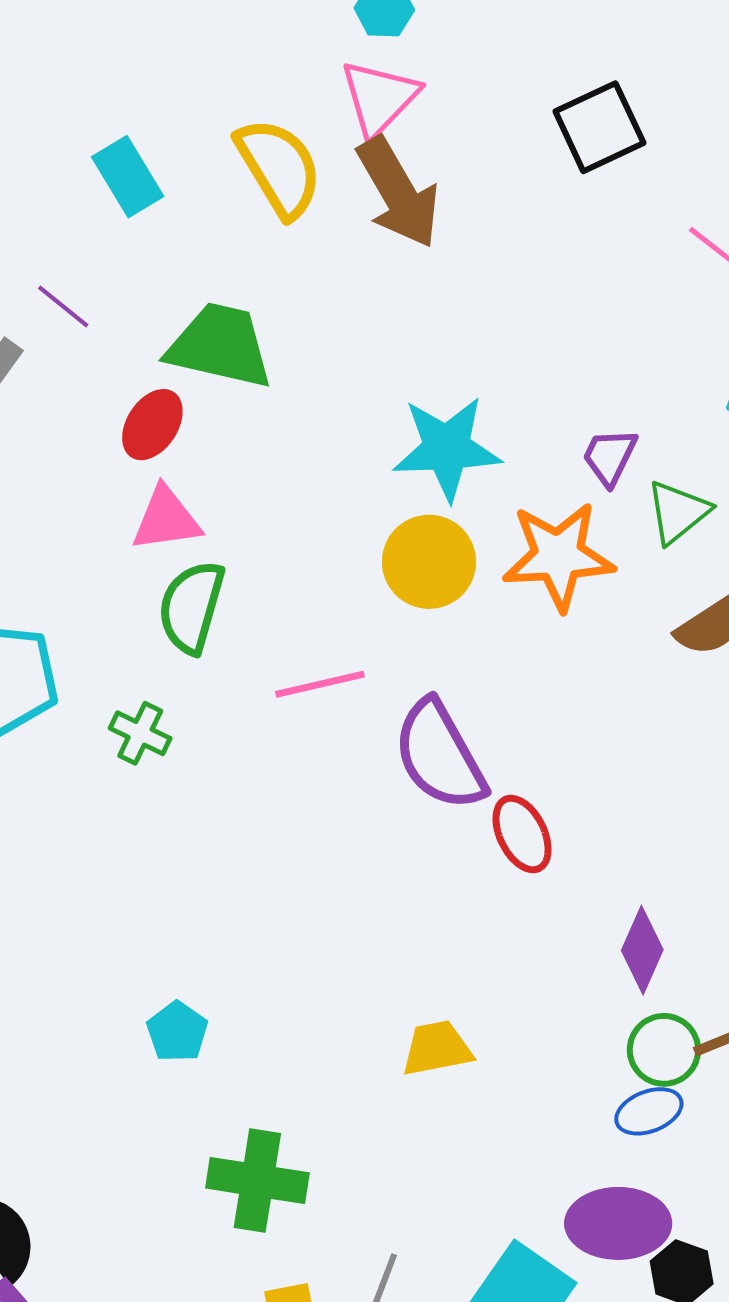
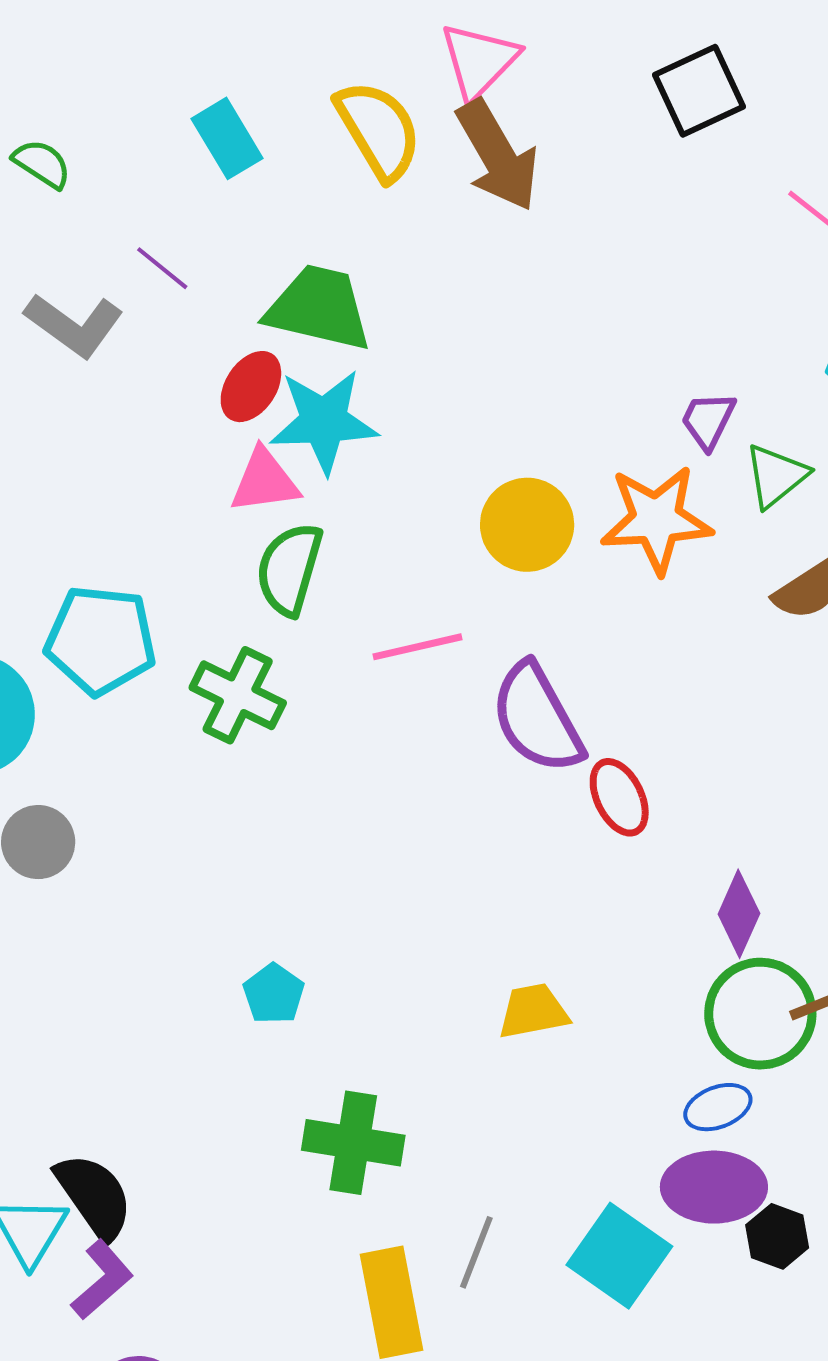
cyan star: (447, 448) -> (324, 421), moved
green cross: (140, 733) -> (238, 695), size x1.5
green circle: (664, 1050) -> (760, 1014), size x1.5
blue ellipse: (649, 1111) -> (718, 1107), moved

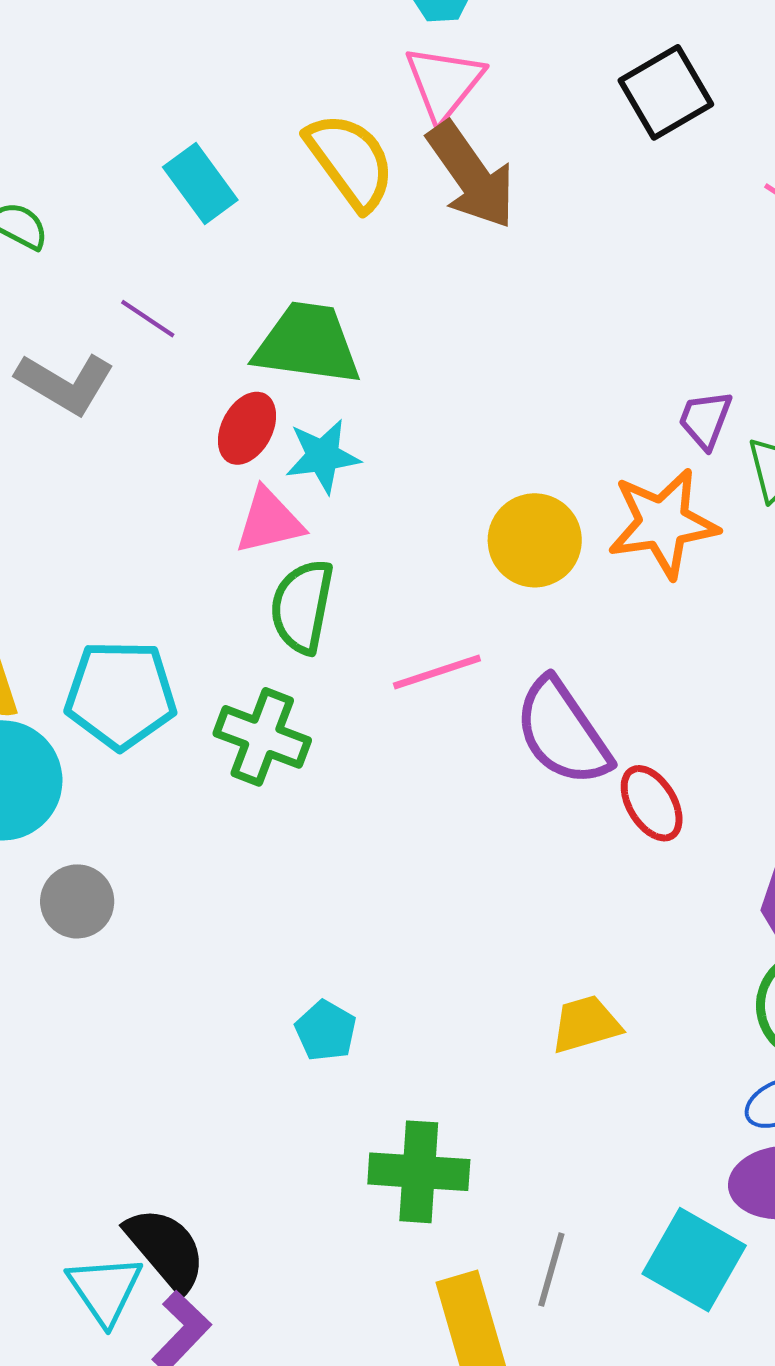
cyan star: (324, 421) -> (323, 456), size x0.7

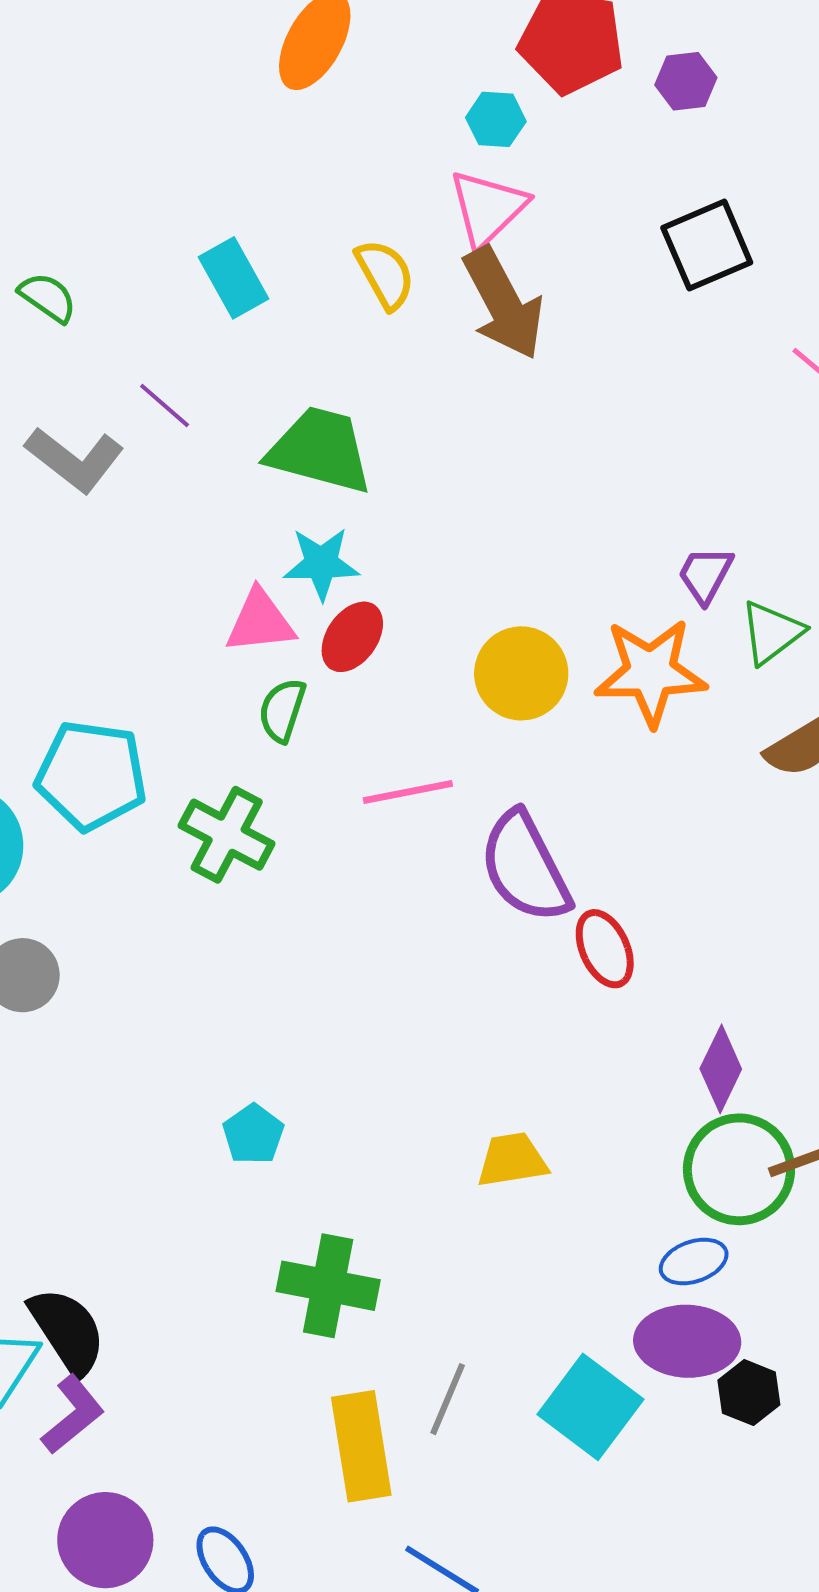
yellow semicircle: (350, 161) -> (385, 274), size x0.7
red ellipse: (247, 428) -> (352, 637), moved
green semicircle: (302, 606) -> (282, 710), size x0.7

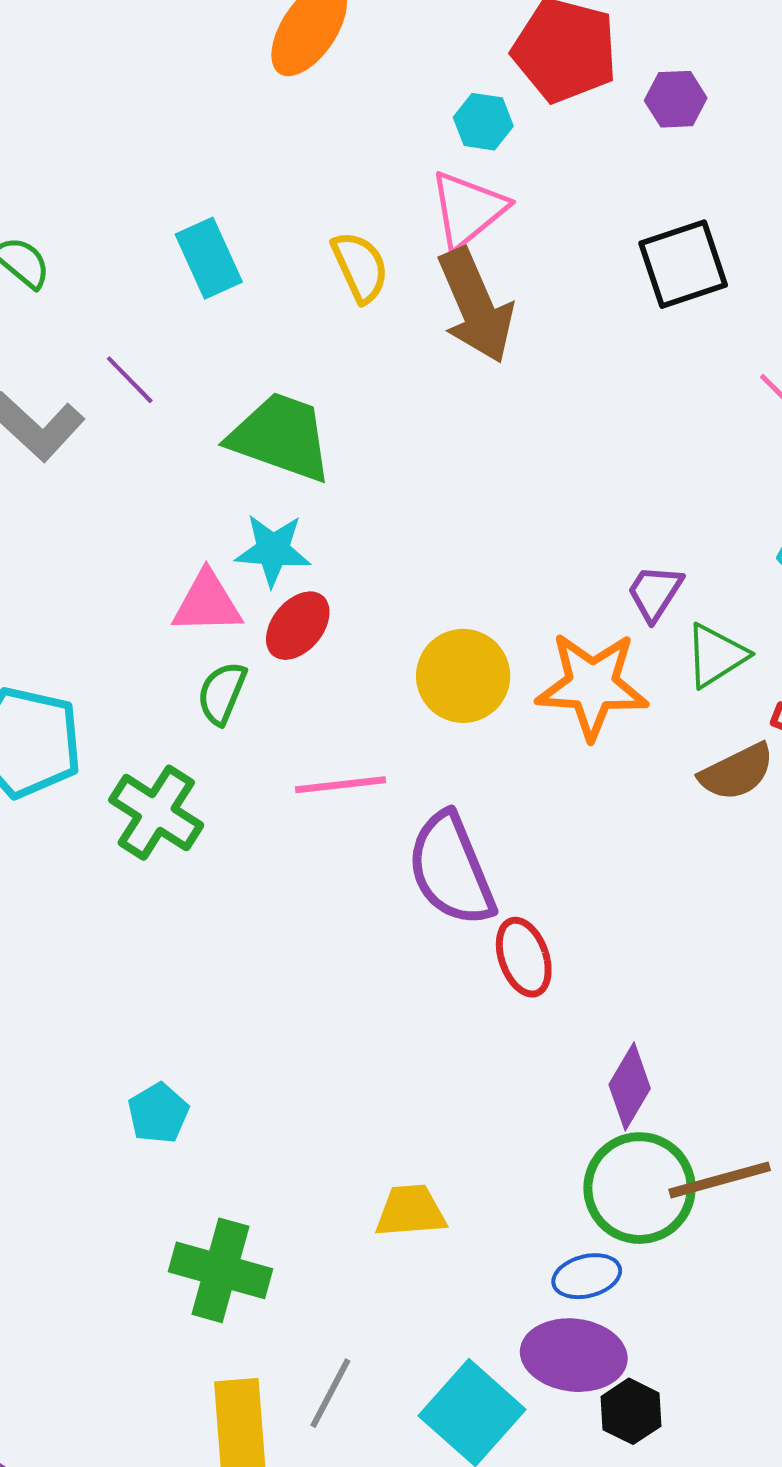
yellow trapezoid: (512, 1160) -> (410, 1211), moved

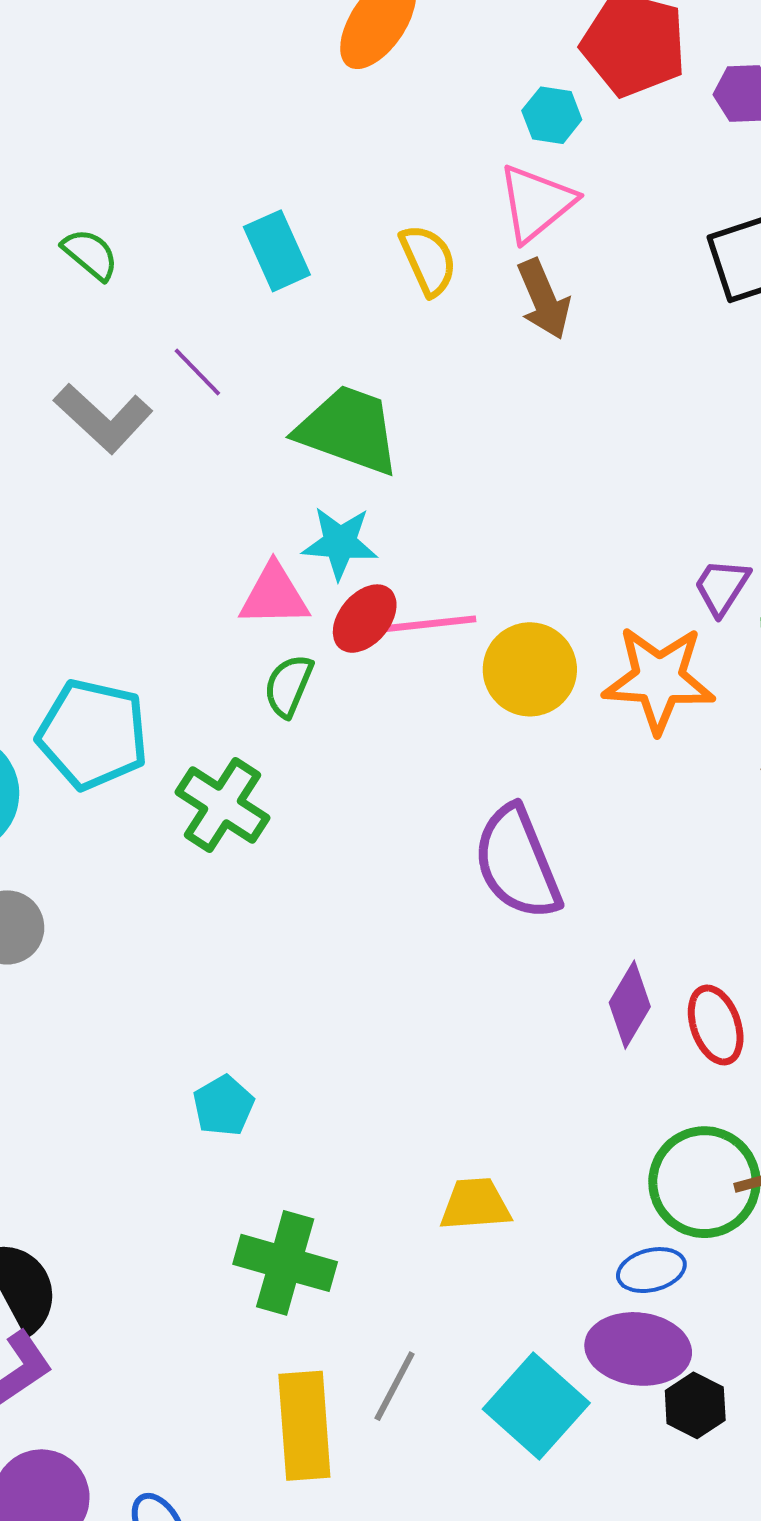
brown arrow: (476, 306) -> (544, 299), size x0.7
pink line: (340, 785) -> (431, 624), moved
red ellipse: (524, 957) -> (716, 1025), moved
purple diamond: (630, 1086) -> (630, 1005), moved

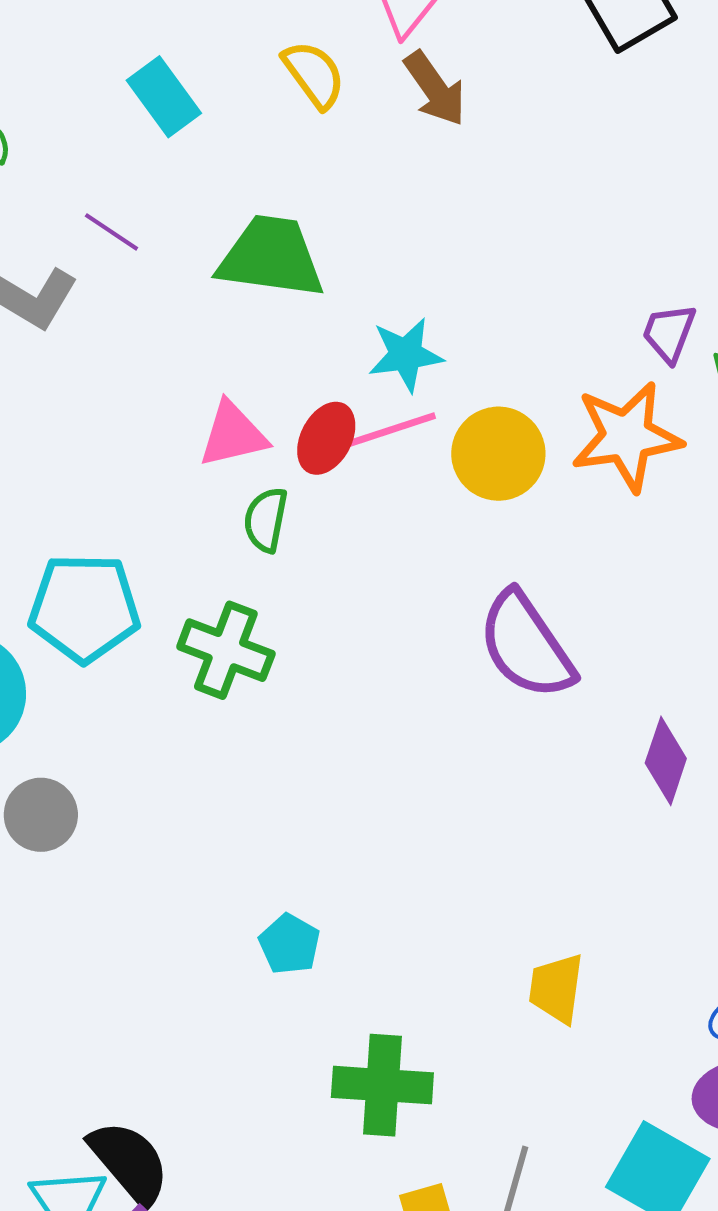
cyan star: (340, 543) -> (406, 355), moved
yellow trapezoid: (475, 1204) -> (556, 988), turned -66

